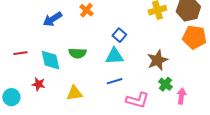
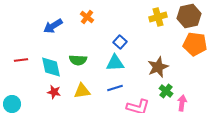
red star: (38, 84) -> (54, 92), moved
yellow triangle: (74, 93) -> (82, 91), moved

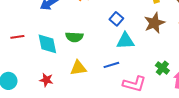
cyan triangle: (115, 63) -> (125, 41), moved
brown star: (158, 67) -> (154, 23), moved
red star: (54, 92) -> (46, 80), moved

